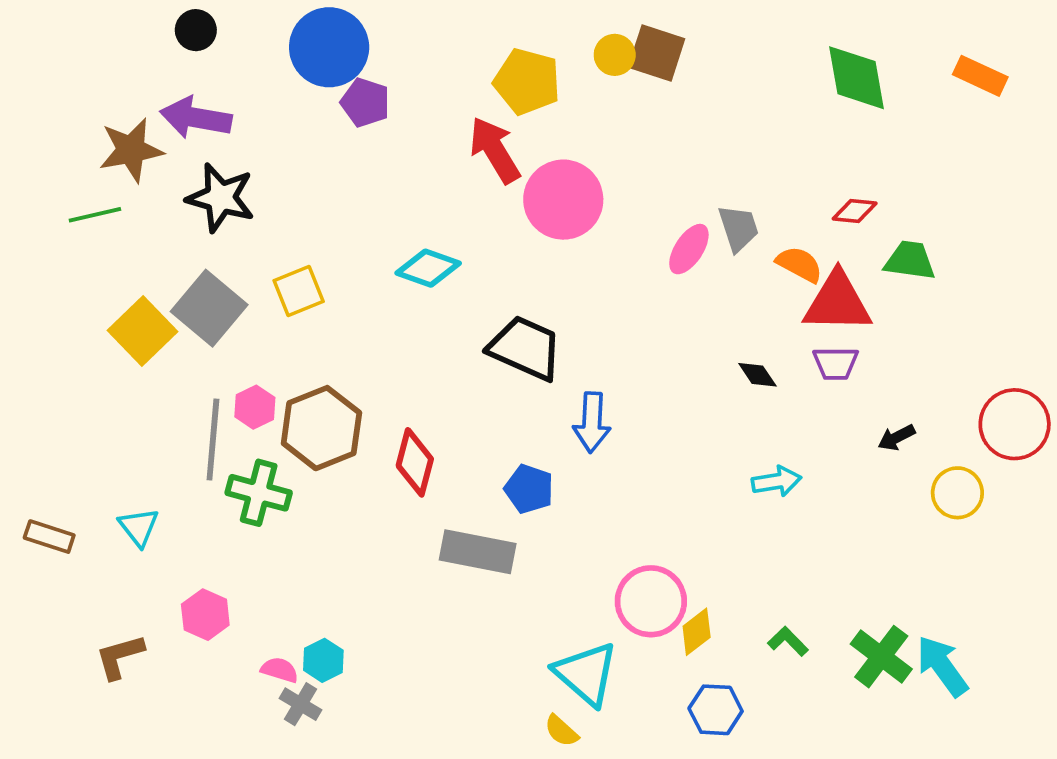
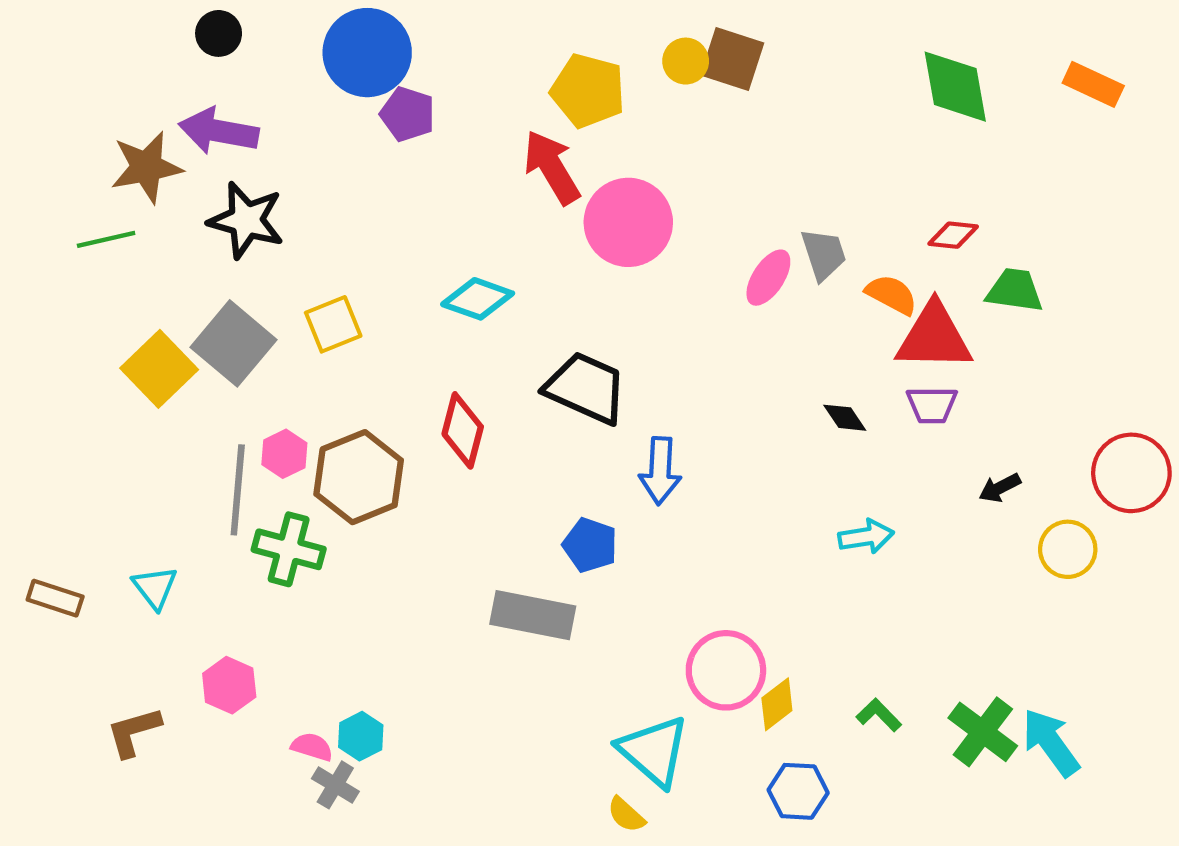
red diamond: (415, 462) -> (463, 430), moved

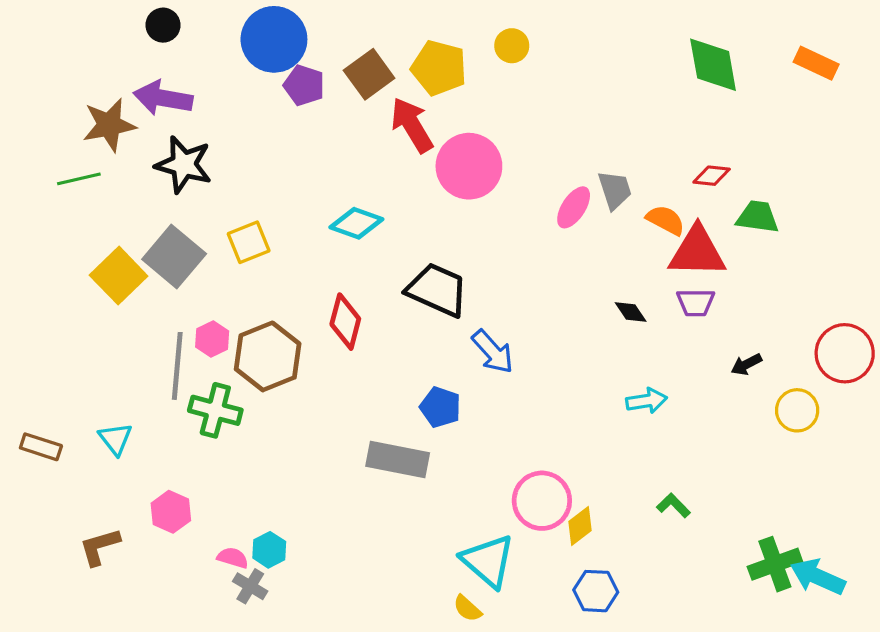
brown square: (732, 59) -> (369, 74), moved, turned 36
blue arrow: (660, 471) -> (493, 352), turned -45
green L-shape: (879, 715) -> (673, 505), moved
green cross: (983, 732) -> (775, 564), moved, turned 33
cyan arrow: (1051, 742) -> (818, 577), moved, turned -30

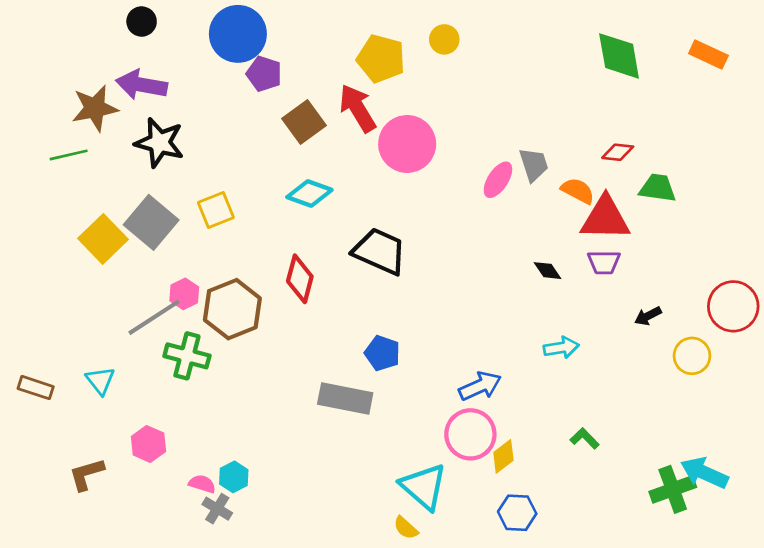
brown square: (369, 74) -> (304, 122), moved
blue arrow: (493, 352) -> (480, 386), moved, turned -72
gray line: (177, 366) -> (154, 317), turned 52
cyan arrow: (818, 577) -> (704, 473), moved

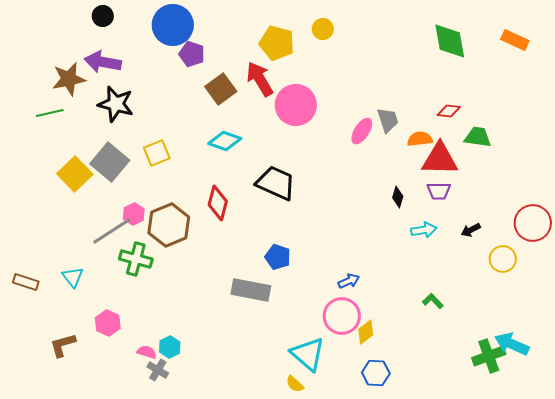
orange semicircle: (578, 191) -> (420, 139), turned -35
black diamond: (547, 271) -> (398, 197), turned 50
cyan arrow: (561, 348) -> (424, 230), moved
blue arrow: (480, 386) -> (349, 281), size x0.7
green L-shape: (585, 438) -> (433, 301), moved

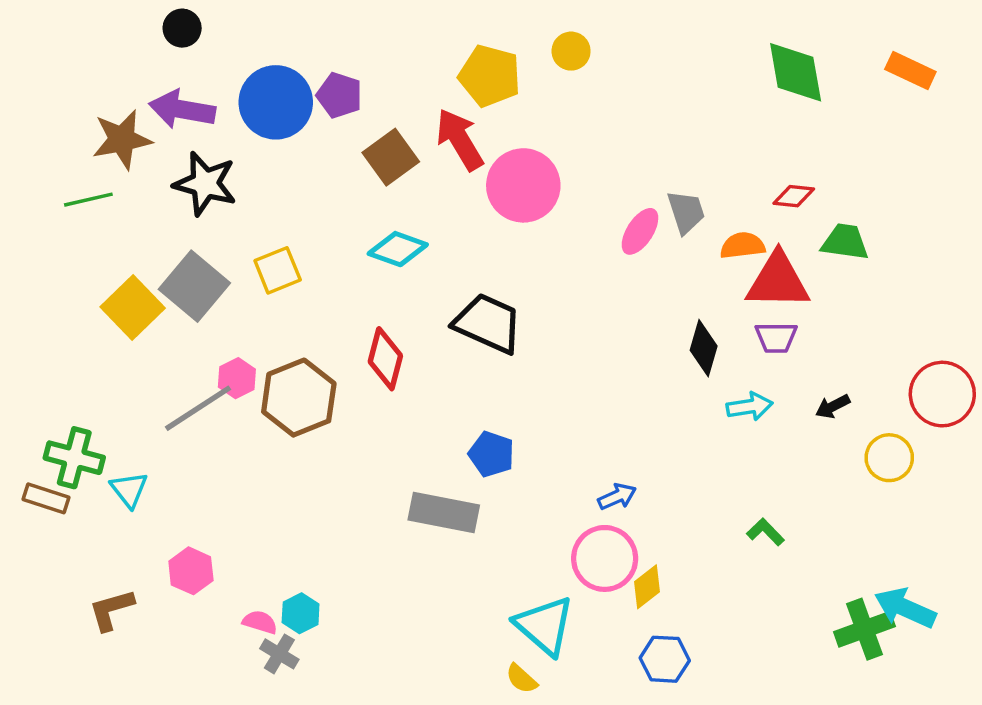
blue circle: (173, 25) -> (276, 102), moved
black diamond: (398, 197) -> (704, 348), size x1.4
green cross: (136, 259) -> (74, 458), moved

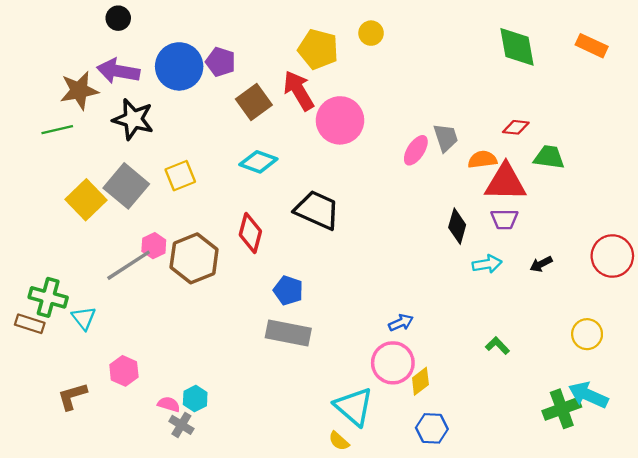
blue pentagon: (491, 454) -> (288, 290), moved
yellow circle: (889, 458) -> (587, 334), moved

